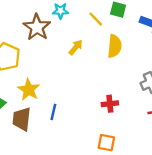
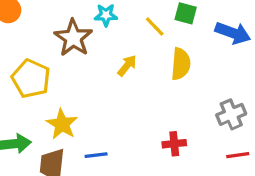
blue line: (53, 112) -> (96, 155), turned 70

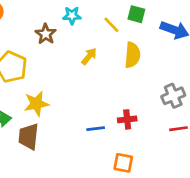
brown star: (73, 38) -> (46, 34), size x0.7
yellow star: (62, 124) -> (36, 104), turned 30
blue line: (96, 155) -> (96, 129), moved

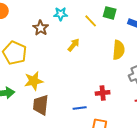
yellow semicircle: (132, 55) -> (119, 50), moved
blue line: (96, 129) -> (80, 108), moved
brown trapezoid: (29, 137) -> (41, 105), moved

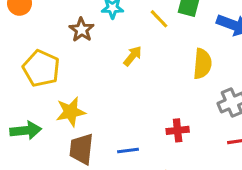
blue line: (80, 108) -> (128, 151), moved

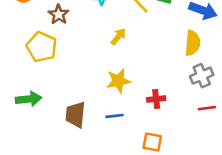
brown star: (81, 30) -> (59, 14), moved
yellow semicircle: (202, 64) -> (193, 43), moved
yellow star: (71, 112) -> (118, 81), moved

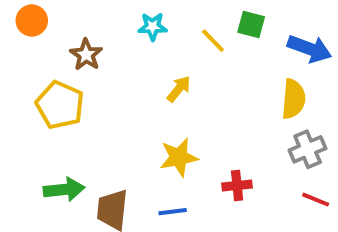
green arrow: (29, 99) -> (64, 190), moved
red line: (207, 108) -> (316, 200), turned 30

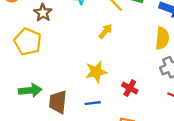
yellow arrow: (179, 89) -> (105, 31), moved
red cross: (237, 186) -> (130, 88), turned 35

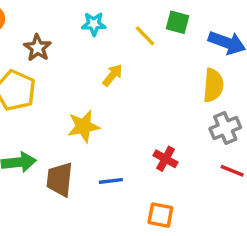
yellow arrow: (105, 31) -> (113, 75), moved
yellow star: (96, 72) -> (84, 126), moved

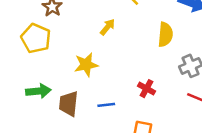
yellow semicircle: (213, 85) -> (165, 34), moved

